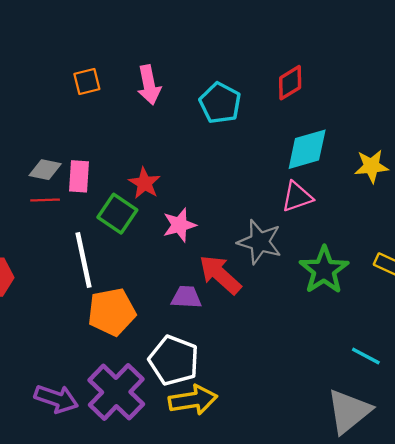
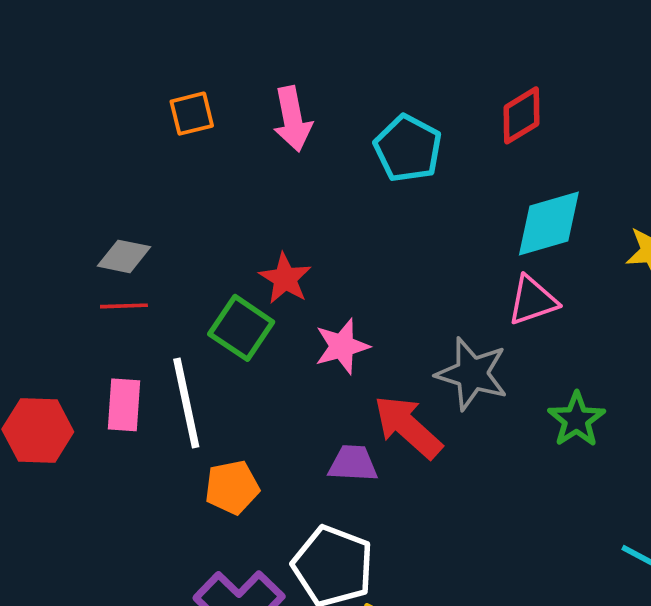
pink rectangle: (79, 176) -> (124, 405), moved
green star: (324, 270) -> (576, 420), size x0.7
orange pentagon: (112, 312) -> (232, 487), size x0.7

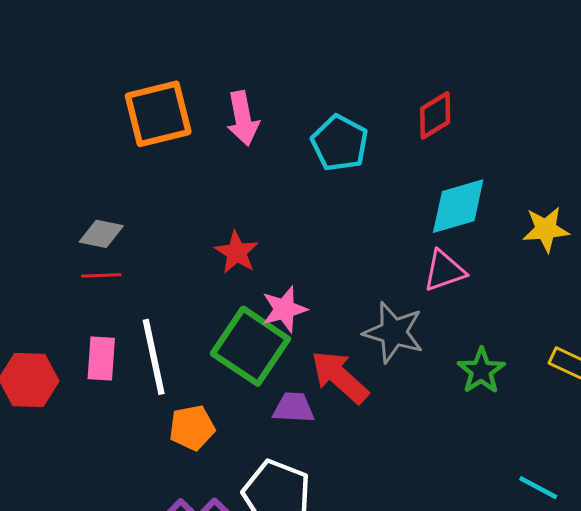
orange square: (192, 114) -> (158, 114), size x1.8
green square: (241, 328) -> (250, 346), moved, size x1.4

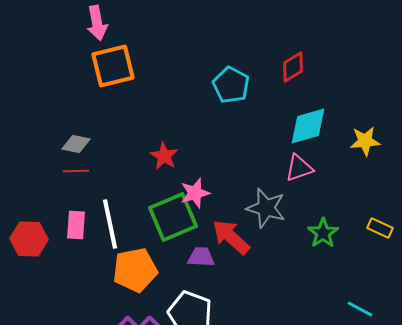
pink arrow: (243, 118) -> (97, 23), moved
green square: (250, 346) -> (173, 217), turned 33
orange pentagon: (192, 428) -> (135, 270), size x1.5

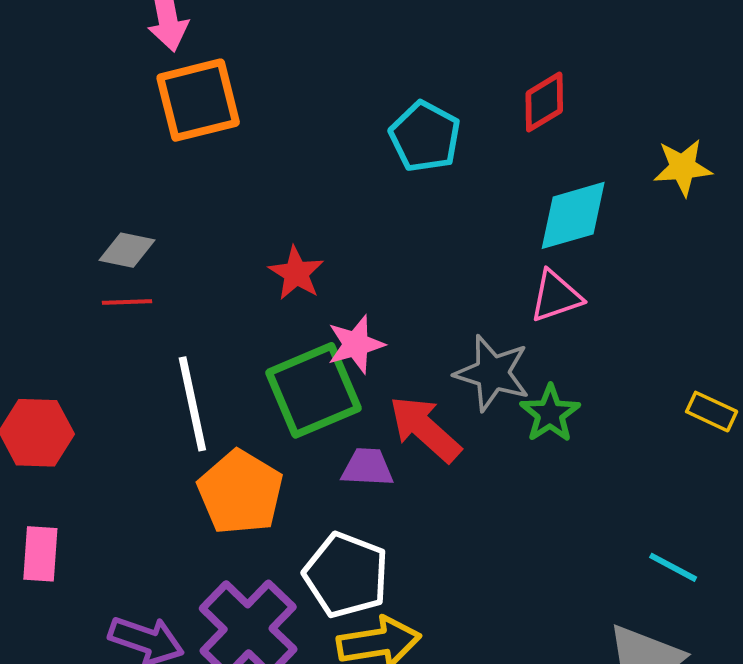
yellow star: (365, 141) -> (683, 167), moved
pink rectangle: (76, 225) -> (40, 554), moved
green star: (323, 233) -> (550, 413), moved
orange pentagon: (135, 270) -> (240, 492), turned -30

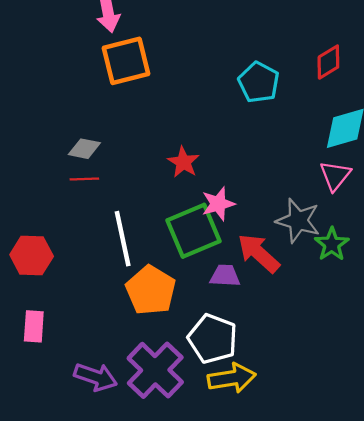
pink triangle: (556, 296) -> (335, 176), turned -32

